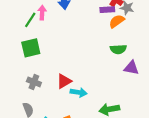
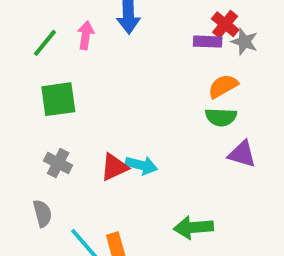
green line: (30, 20) -> (45, 43), moved
orange semicircle: (117, 21) -> (223, 86), moved
cyan arrow: (79, 92) -> (141, 165), moved

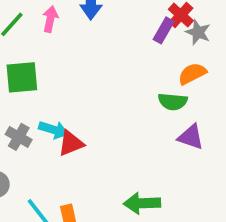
purple rectangle: (208, 42) -> (164, 30), turned -65
orange semicircle: (223, 86) -> (192, 74), moved
cyan arrow: (141, 165) -> (53, 130), moved

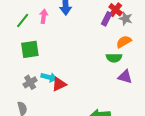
gray cross: (19, 137) -> (30, 82), turned 32

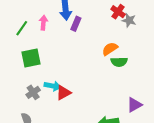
purple rectangle: (107, 19) -> (76, 24), moved
orange semicircle: (124, 42) -> (110, 49), moved
purple triangle: (125, 77) -> (134, 105), moved, turned -42

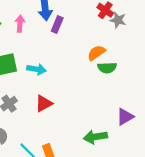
cyan arrow: (53, 86) -> (36, 69), moved

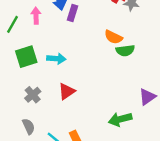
orange semicircle: (96, 53) -> (113, 37), turned -114

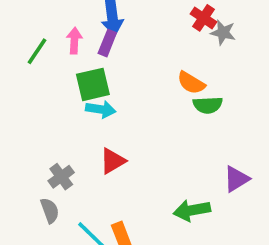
purple rectangle: (72, 13) -> (107, 43), moved
green square: (26, 57) -> (93, 84), moved
gray cross: (33, 95) -> (61, 177), moved

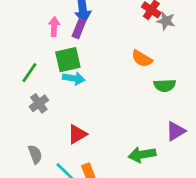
green line: (37, 51) -> (29, 73), moved
green semicircle: (208, 105) -> (165, 85), moved
red triangle: (113, 161) -> (77, 134), moved
gray cross: (61, 177) -> (39, 103), moved

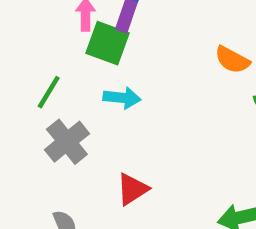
green square: (68, 60) -> (108, 43), moved, turned 36
gray cross: (39, 103) -> (67, 142), size x1.4

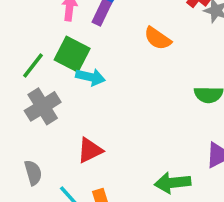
green square: (108, 43) -> (72, 54), moved
orange semicircle: (232, 60) -> (158, 38), moved

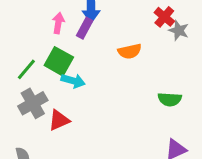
orange semicircle: (158, 38) -> (130, 51), turned -50
red triangle: (90, 150) -> (59, 120), moved

